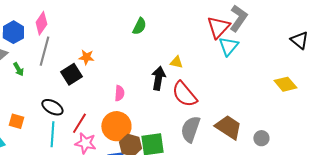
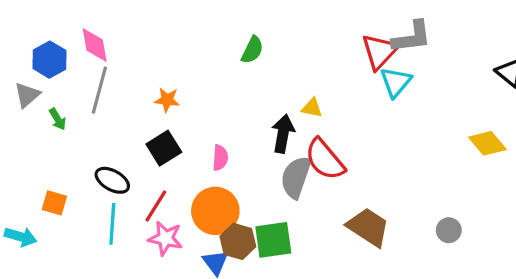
gray L-shape: (238, 18) -> (412, 37), turned 48
pink diamond: (41, 23) -> (95, 45), turned -45
black square: (71, 74) -> (164, 148), moved
brown trapezoid: (228, 127) -> (368, 227), moved
gray semicircle: (190, 129) -> (296, 177), moved

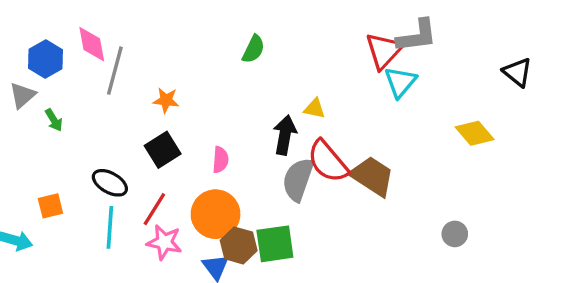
gray line: (99, 90) -> (115, 71), moved
yellow diamond: (487, 143) -> (475, 133), moved
orange square: (54, 203) -> (50, 206), turned -30
brown trapezoid: (368, 227) -> (372, 176), moved

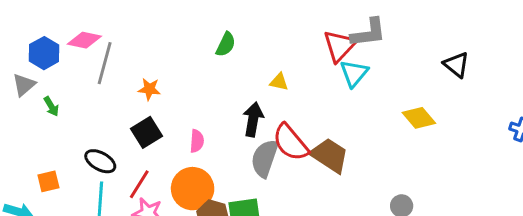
pink diamond: (92, 44) -> (84, 40), turned -68
yellow triangle: (315, 109) -> (279, 82), moved

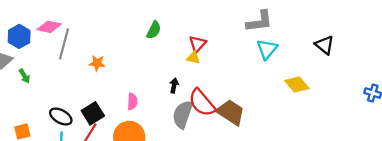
red triangle: (340, 46) -> (198, 44), moved, size x0.7
cyan triangle: (354, 73) -> (267, 49), moved
black arrow: (253, 119) -> (174, 86), size x0.6
black square: (146, 132) -> (93, 113), moved

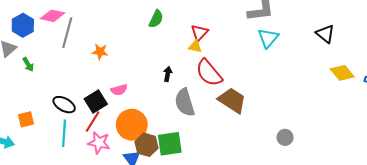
yellow diamond: (297, 84) -> (342, 73), moved
black arrow: (174, 86) -> (168, 74), moved
pink semicircle: (132, 102) -> (119, 90), moved, turned 70
red semicircle: (202, 103) -> (209, 73), moved
gray semicircle: (183, 114) -> (185, 102), turned -36

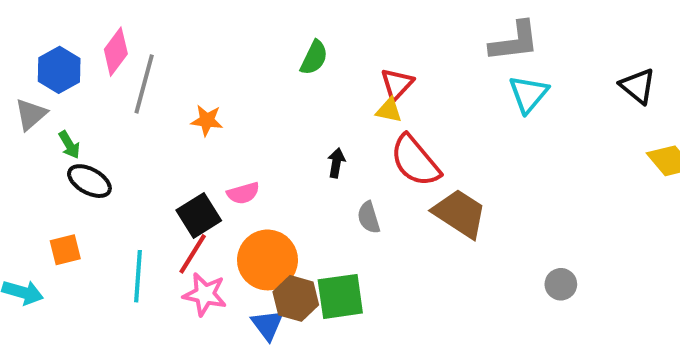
pink diamond: (52, 16) -> (116, 52), turned -65
gray semicircle: (185, 102) -> (369, 217), size x0.6
black ellipse: (64, 105) -> (89, 181), moved

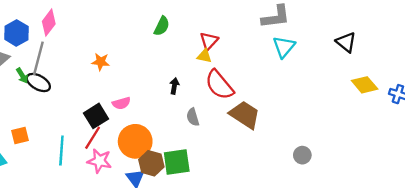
gray line: (144, 84) -> (38, 58), moved
black ellipse: (89, 181) -> (38, 83), moved

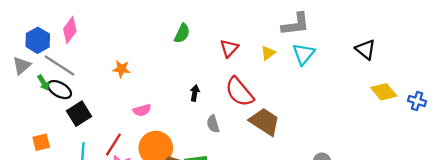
yellow triangle: (204, 56) -> (268, 53), moved, turned -49
gray line: (38, 58) -> (60, 65), turned -72
black square: (96, 116) -> (79, 114), moved

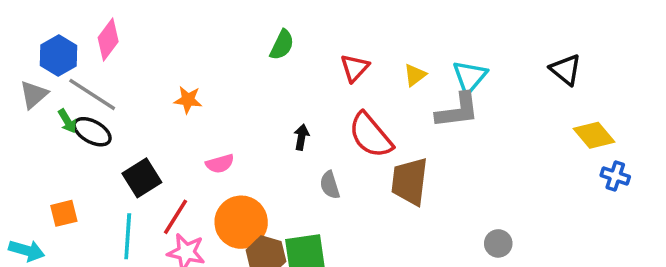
gray L-shape: (296, 24) -> (457, 110), moved
blue cross: (417, 101) -> (615, 176), moved
black square: (79, 114) -> (142, 178), moved
brown trapezoid: (265, 122) -> (410, 181), turned -116

